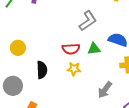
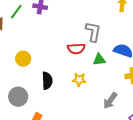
gray L-shape: (88, 21) -> (93, 32), turned -45
red semicircle: (71, 49) -> (76, 49), moved

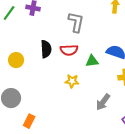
gray L-shape: (93, 32) -> (76, 22), moved
black semicircle: (47, 81) -> (46, 49), moved

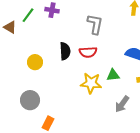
green triangle: (92, 61) -> (113, 75), moved
yellow star: (72, 81) -> (91, 83), size x1.5

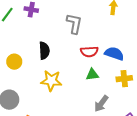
red semicircle: (88, 52) -> (89, 52), moved
yellow star: (91, 83) -> (51, 81), moved

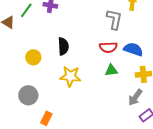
gray L-shape: (74, 24) -> (114, 19), moved
gray arrow: (101, 104) -> (135, 97), moved

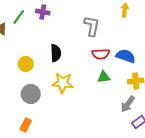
gray L-shape: (114, 19) -> (92, 26), moved
gray circle: (28, 95) -> (31, 94), moved
orange rectangle: (46, 118) -> (26, 125), moved

